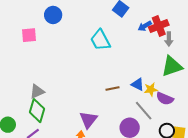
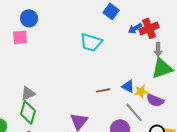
blue circle: (53, 15) -> (29, 18), moved
gray arrow: (169, 39) -> (158, 49), moved
cyan trapezoid: (100, 40) -> (91, 42), turned -45

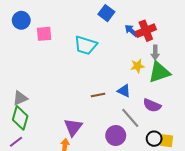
blue arrow: (135, 28) -> (131, 31), turned 72
pink square: (20, 37) -> (44, 34), moved
yellow star: (141, 91) -> (138, 66), moved

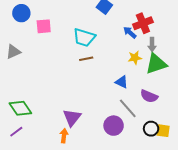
blue arrow: (131, 31) -> (130, 32), moved
brown line: (98, 95) -> (86, 59), moved
gray triangle: (20, 98) -> (13, 52), moved
green diamond: (20, 118) -> (20, 108), turned -50

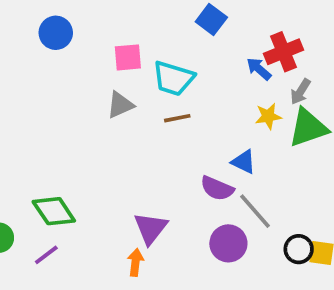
pink square: (44, 26) -> (128, 57), moved
gray arrow: (152, 45) -> (301, 92), turned 32
gray triangle: (13, 52) -> (120, 105), moved
purple semicircle: (149, 96) -> (217, 188), moved

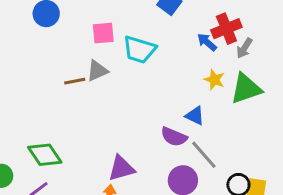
gray arrow: (301, 92) -> (244, 48), moved
yellow star: (268, 116) -> (214, 80), turned 30
brown line: (177, 118) -> (75, 81), moved
purple triangle: (151, 228) -> (121, 168), turned 36

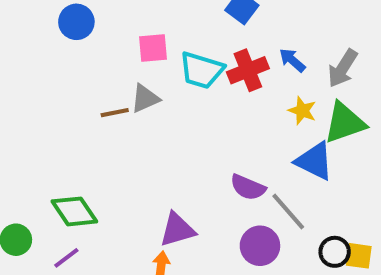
red cross: (226, 29) -> (248, 70), moved
gray arrow: (244, 48) -> (343, 68), size x1.4
blue triangle: (195, 116) -> (314, 161), moved, size x1.5

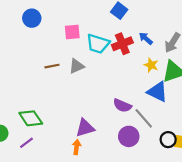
gray triangle: (145, 99) -> (77, 66), moved

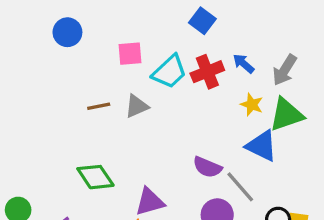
cyan trapezoid: (98, 44) -> (169, 72), turned -60
green diamond: (31, 118) -> (95, 177), moved

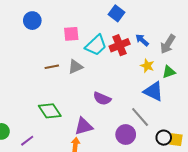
green triangle: (286, 114) -> (169, 72), size x0.6
purple semicircle: (207, 167) -> (102, 99), moved

